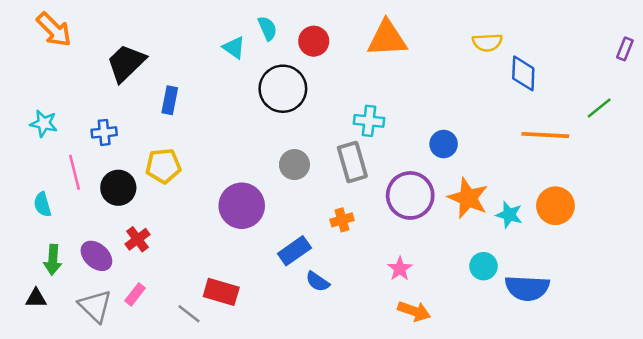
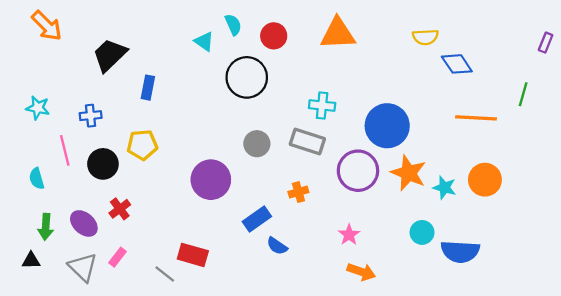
blue diamond: (523, 73) -> (457, 64), turned -36
green line: (599, 108) -> (523, 94), turned -35
blue circle: (444, 144) -> (387, 126), size x1.8
gray rectangle: (352, 162) -> (307, 141), turned -56

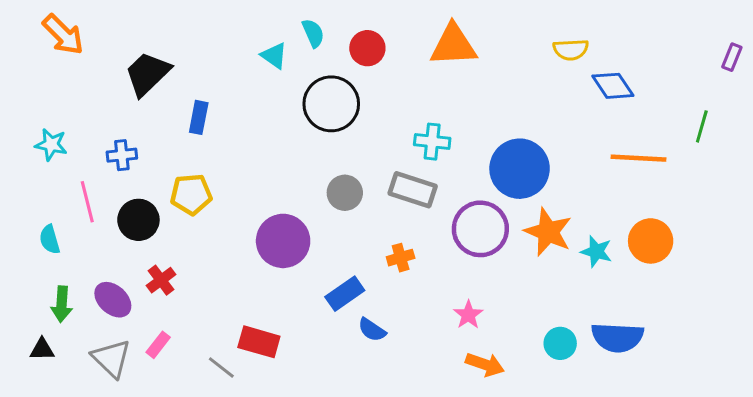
cyan circle: (422, 232) -> (560, 343), moved

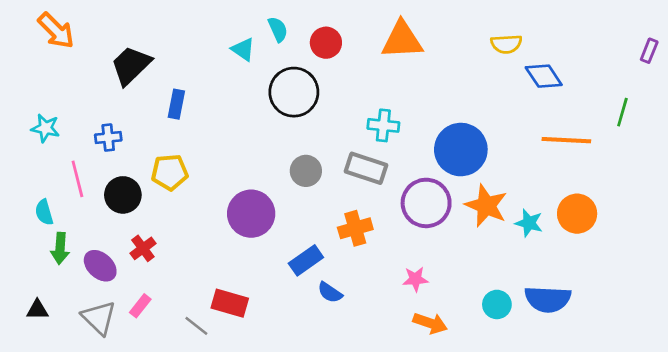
orange cross: (401, 258) -> (355, 228), size x1.4
green arrow: (62, 304) -> (60, 248), moved
pink star: (468, 315) -> (415, 279), turned 30

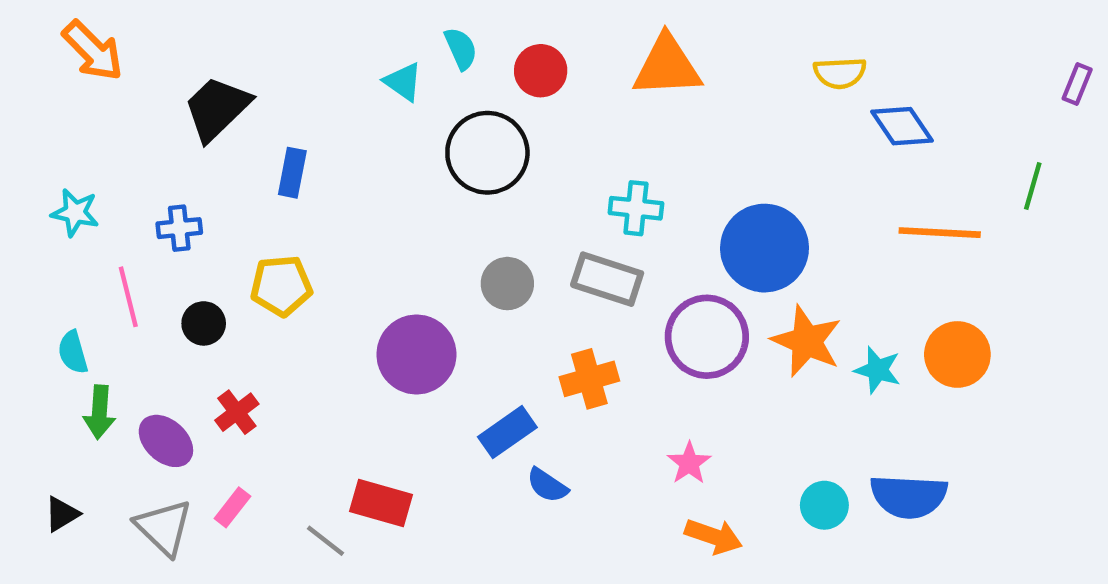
black circle: (123, 195) -> (204, 323), size x0.7
pink star: (415, 279) -> (689, 463), turned -30
black triangle: (37, 310) -> (62, 514), turned -30

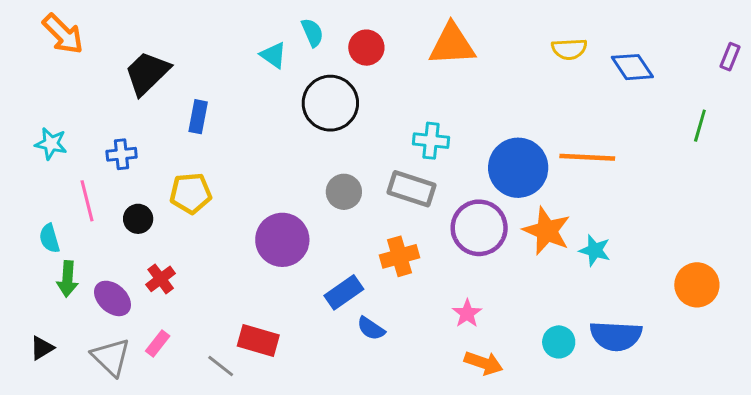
blue diamond: (902, 126) -> (632, 67), moved
orange line: (940, 233) -> (587, 157), moved
orange circle: (957, 354) -> (697, 285), moved

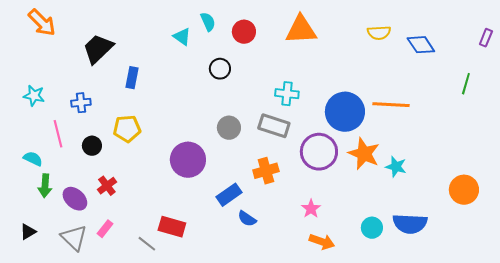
black circle: (330, 103) -> (220, 69), size x0.6
cyan semicircle: (49, 238) -> (33, 159), turned 132

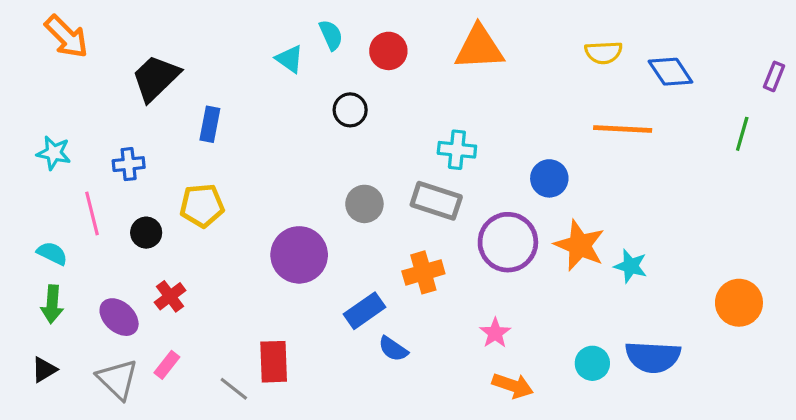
purple rectangle: (486, 38) -> (774, 76), moved
orange line: (391, 105) -> (623, 129), moved
blue circle: (345, 112) -> (549, 178), size x0.6
green arrow: (45, 186) -> (52, 304), moved
red rectangle: (172, 227) -> (274, 362), turned 72

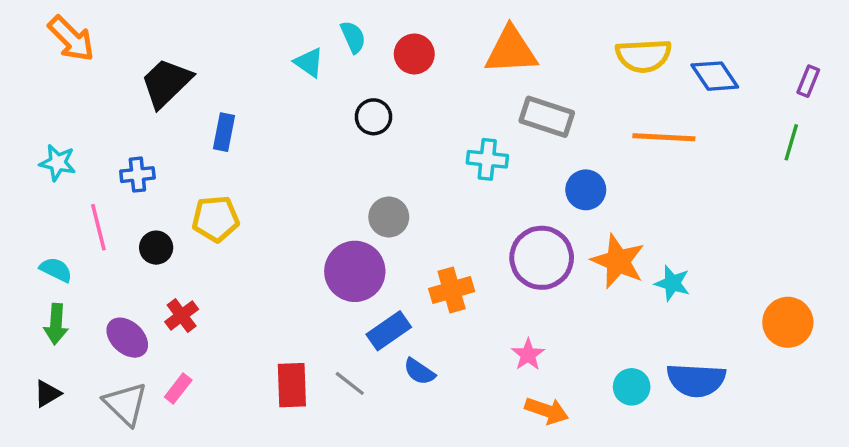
yellow semicircle: (604, 53) -> (643, 56), size x1.4
purple rectangle: (774, 76) -> (808, 81), moved
gray rectangle: (436, 201) -> (547, 117), moved
purple circle: (299, 255) -> (355, 271), moved
gray line: (234, 389) -> (350, 383), moved

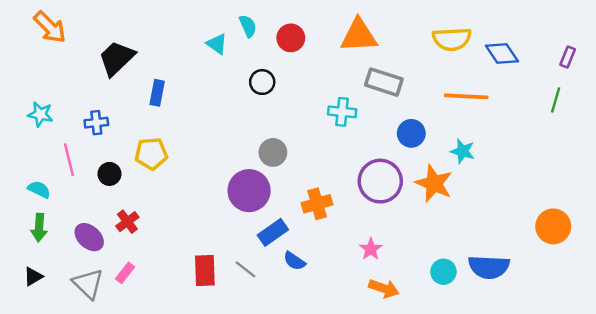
cyan star: (672, 283) -> (463, 151), moved

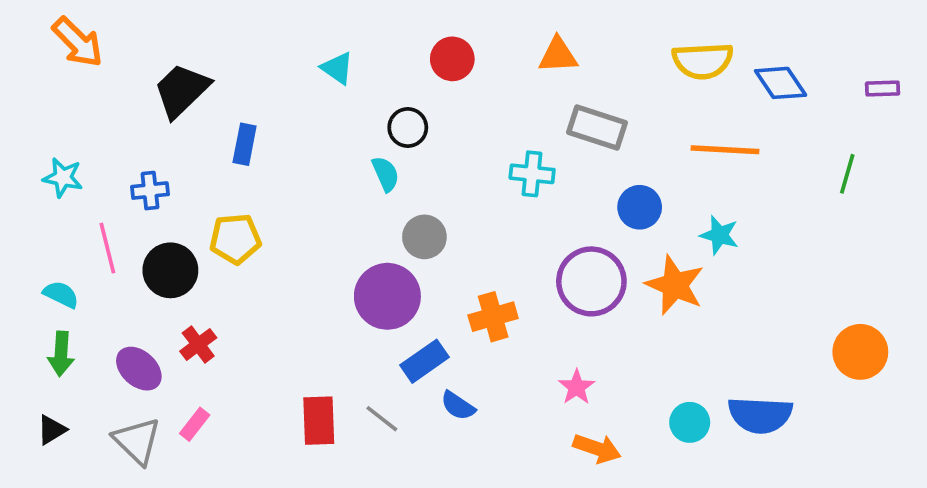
cyan semicircle: (248, 26) -> (386, 174), moved
orange triangle: (359, 36) -> (558, 55), size x0.7
purple rectangle: (568, 57) -> (883, 89), turned 66
green line: (556, 100) -> (847, 174), moved
black circle: (109, 174) -> (170, 270), size x1.5

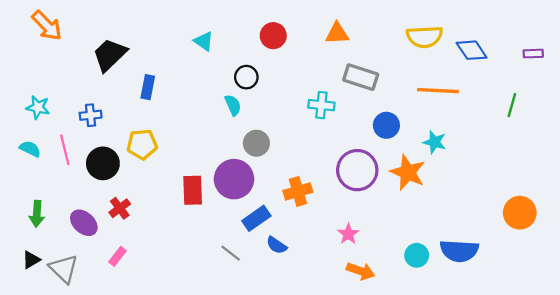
cyan semicircle: (61, 294) -> (30, 149), moved
red rectangle: (319, 421) -> (193, 190), moved
gray triangle: (137, 441) -> (64, 269), moved

